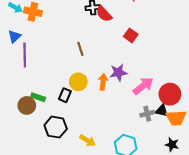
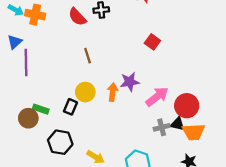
red semicircle: (104, 14) -> (77, 17), moved
red square: (131, 35) -> (152, 42), moved

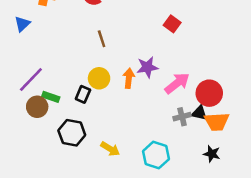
purple line: (26, 62) -> (31, 80), moved, turned 45

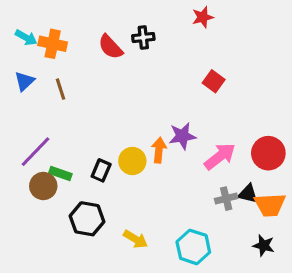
brown line: (102, 39) -> (60, 89), moved
yellow circle: (99, 78) -> (132, 161), moved
red circle: (209, 93) -> (268, 153), moved

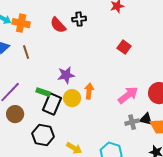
purple star: (182, 136) -> (66, 75), moved
black rectangle: (101, 170) -> (52, 104), size x1.5
green rectangle: (60, 173) -> (43, 92), moved

